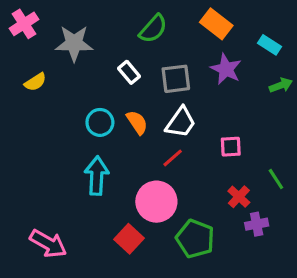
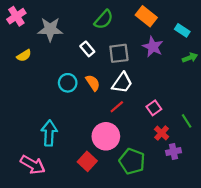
pink square: (231, 147) -> (154, 108), moved, turned -32
cyan arrow: (97, 176) -> (49, 133), moved

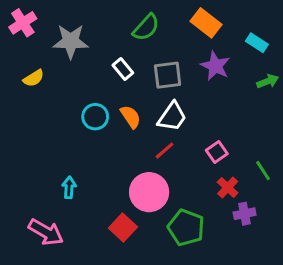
cyan arrow: (49, 133) -> (69, 188), size x0.6

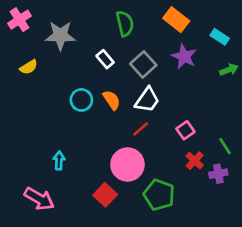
green semicircle: (146, 27) -> (125, 24), turned -55
gray square: (168, 75) -> (143, 64), turned -35
purple cross: (245, 214) -> (218, 174), moved

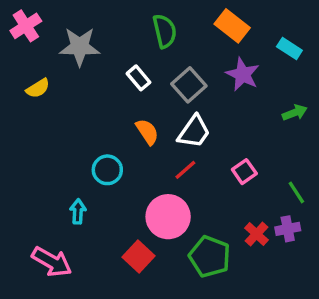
green arrow: (229, 70) -> (295, 113), moved
cyan circle: (81, 100) -> (107, 170), moved
red cross: (195, 161) -> (256, 234), moved

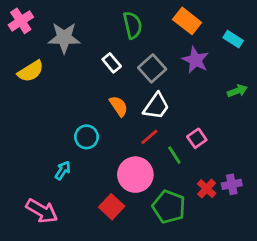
yellow semicircle: (38, 88) -> (31, 71), size x1.4
green line: (296, 192) -> (174, 155), moved
cyan arrow: (78, 211) -> (63, 170), turned 30

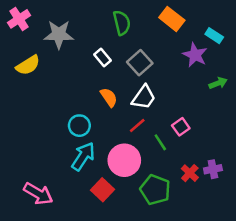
purple star: (195, 60) -> (195, 55), moved
cyan arrow: (63, 170) -> (83, 156), moved, size x1.6

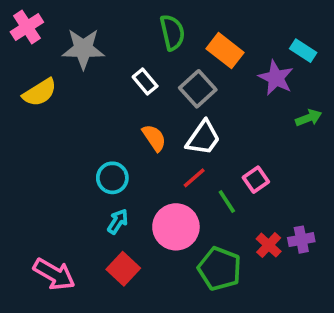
orange rectangle: (172, 19) -> (225, 51), moved
cyan arrow: (83, 156) -> (118, 221), size x0.6
red square: (102, 190) -> (123, 269), moved

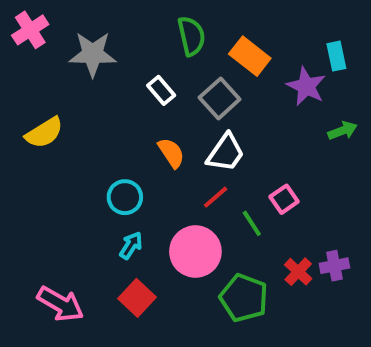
cyan rectangle: (303, 51) -> (336, 56), turned 45
yellow semicircle: (40, 92) -> (44, 133), moved

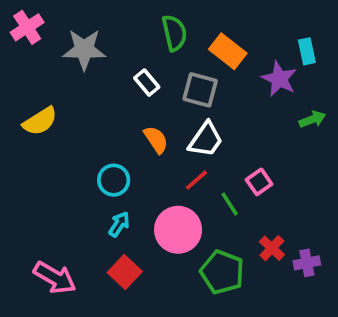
gray square: (220, 98) -> (200, 90), turned -33
purple cross: (334, 266) -> (307, 263), moved

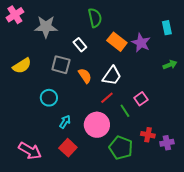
orange rectangle: (228, 51) -> (117, 42), moved
purple star: (279, 79) -> (141, 43), moved
gray square: (200, 90) -> (61, 65), moved
cyan circle: (114, 180) -> (49, 98), moved
red cross: (272, 248) -> (148, 135), turned -32

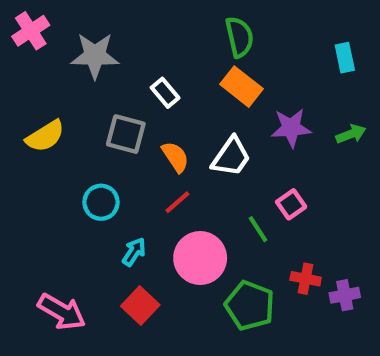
green semicircle: (95, 18) -> (239, 37), moved
purple star: (141, 43) -> (291, 128), moved, turned -30
red line: (107, 98) -> (177, 202), moved

